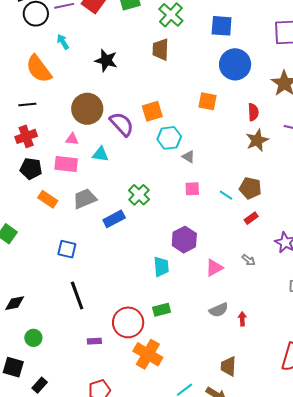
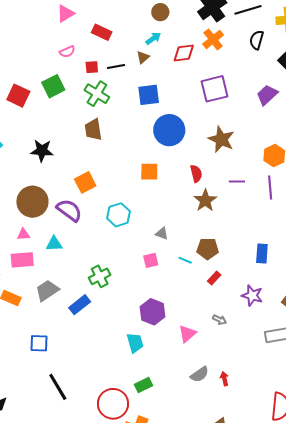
orange square: (152, 111) -> (85, 182), moved
gray triangle: (188, 157) -> (162, 233), moved
green cross: (139, 195) -> (100, 276), turned 30

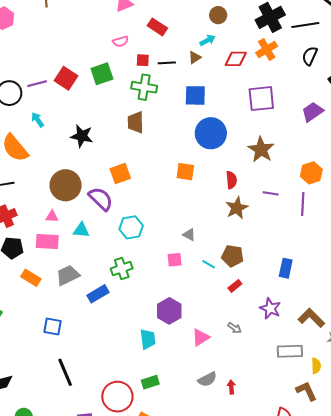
green cross: (97, 94) -> (144, 87), turned -30
cyan hexagon: (118, 215) -> (131, 227), moved

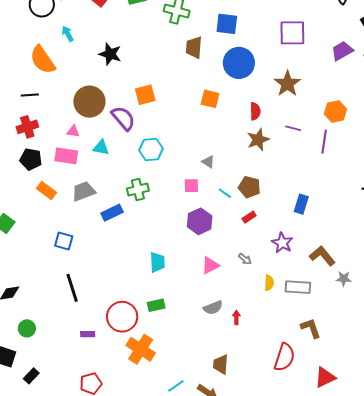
brown trapezoid: (136, 122) -> (194, 47), moved
purple hexagon: (169, 311) -> (200, 221), moved
yellow semicircle: (316, 366) -> (269, 283), moved

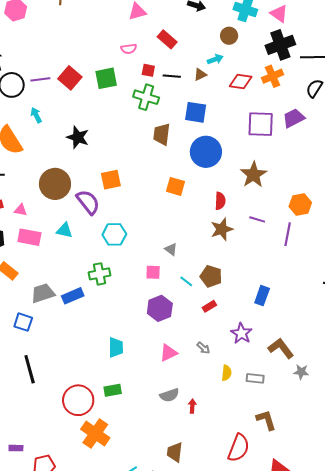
purple trapezoid: (342, 51) -> (294, 118), moved
pink triangle: (73, 131) -> (21, 210), moved
gray trapezoid: (84, 191) -> (43, 293), moved
gray rectangle: (298, 287) -> (255, 378), size x0.7
purple rectangle: (88, 334) -> (16, 448), moved

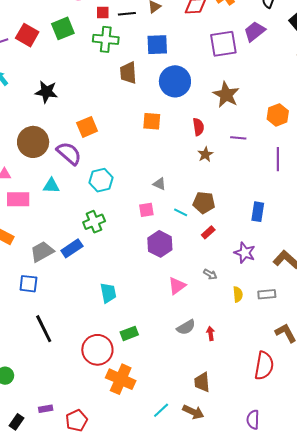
brown star: (222, 229) -> (205, 154), size x0.7
purple line: (288, 234) -> (278, 159), moved
cyan trapezoid: (116, 347) -> (108, 293), moved

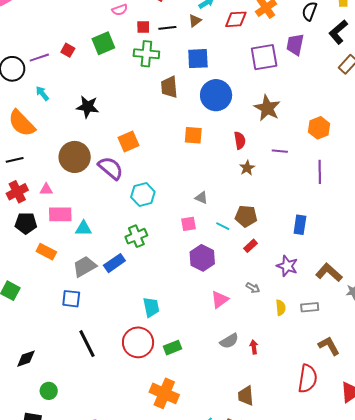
purple trapezoid: (255, 31) -> (295, 45), turned -40
red square: (27, 35) -> (68, 50), size x0.6
cyan triangle: (51, 186) -> (83, 228), moved
red circle: (97, 350) -> (138, 342), moved

